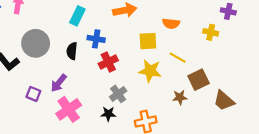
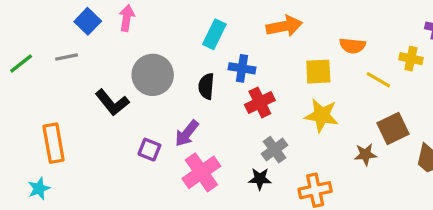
yellow line: (178, 58) -> (378, 80), moved

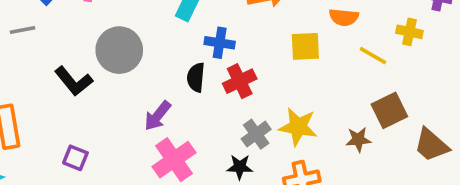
black semicircle: (206, 86) -> (196, 77), moved
yellow star: (322, 115) -> (298, 127), moved
purple square: (149, 150) -> (75, 158), moved

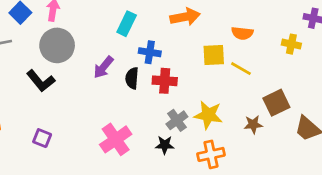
gray circle: (119, 50) -> (57, 45), moved
yellow line: (373, 56) -> (241, 69), moved
red cross: (240, 81) -> (165, 81), turned 30
purple arrow: (158, 116) -> (103, 67), moved

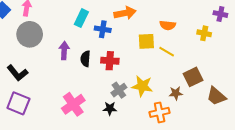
blue cross: (150, 52) -> (103, 29), moved
purple arrow: (103, 67) -> (64, 51), turned 144
black L-shape: (41, 81) -> (17, 73), moved
purple square: (42, 138) -> (18, 103), size x1.6
orange cross: (211, 154) -> (160, 112), moved

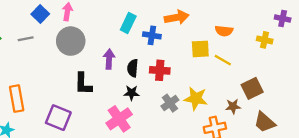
black L-shape: (17, 73) -> (83, 84), moved, turned 40
brown trapezoid: (216, 96) -> (265, 122), moved
black star: (110, 108) -> (132, 93), moved

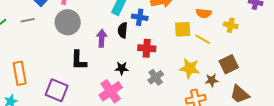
yellow cross: (265, 40) -> (231, 25), moved
black semicircle: (133, 68) -> (123, 30), moved
yellow star: (196, 99) -> (190, 68), moved

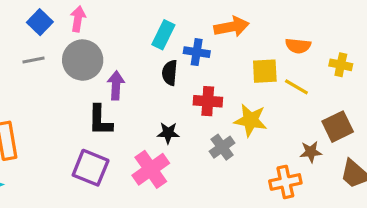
gray line: (28, 20) -> (34, 60), moved
purple arrow: (102, 38) -> (116, 85), moved
yellow star: (190, 68) -> (251, 120), moved
purple square: (57, 90) -> (91, 168), moved

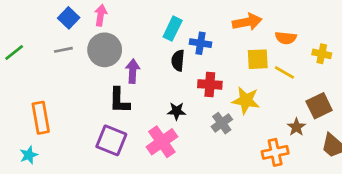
orange arrow: (232, 27) -> (247, 22), moved
brown star: (311, 152) -> (296, 127), turned -30

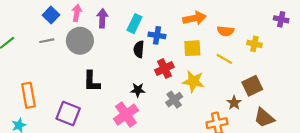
yellow square: (258, 59) -> (192, 48), moved
purple arrow: (133, 71) -> (102, 18), moved
red cross: (210, 84) -> (164, 69), turned -30
purple square: (111, 140) -> (68, 114), moved

